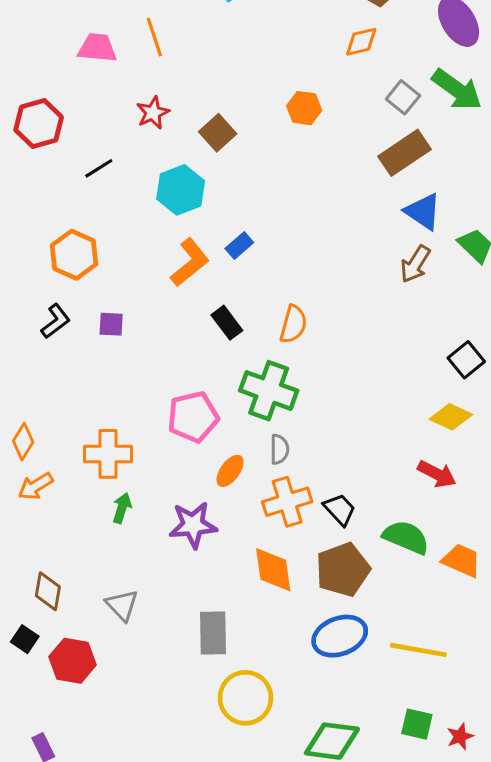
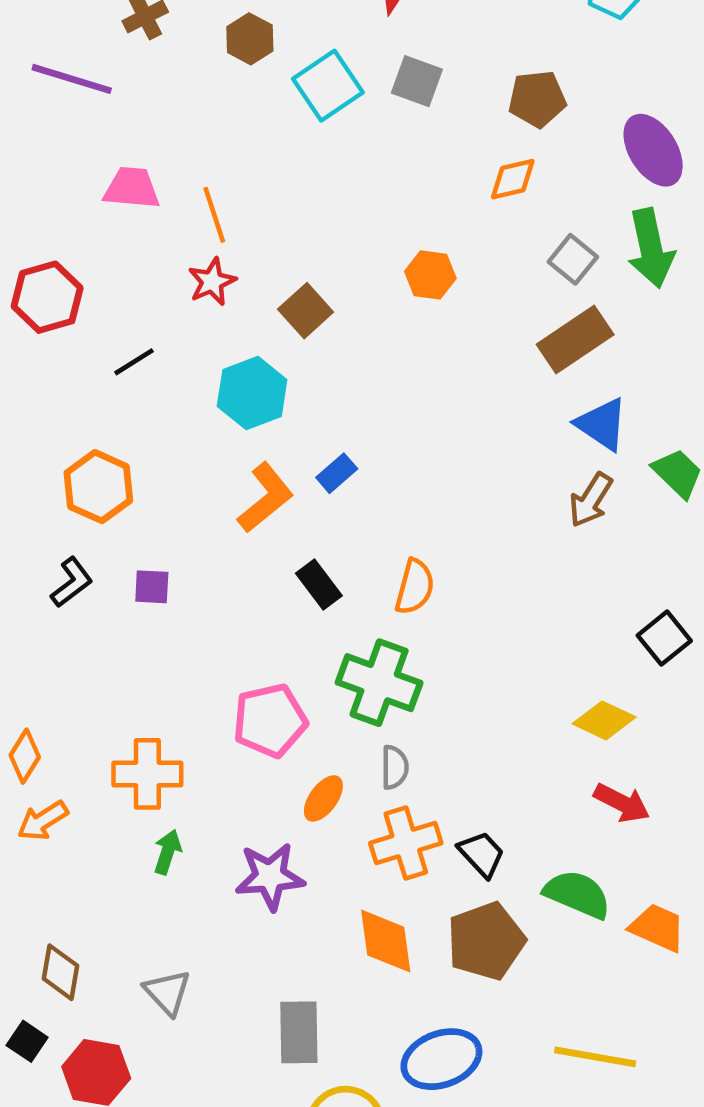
orange line: (154, 37) -> (214, 215), moved
green arrow: (457, 90) -> (651, 248), turned 42
yellow diamond: (451, 417) -> (604, 720), moved
blue ellipse: (340, 636) -> (441, 1059), moved

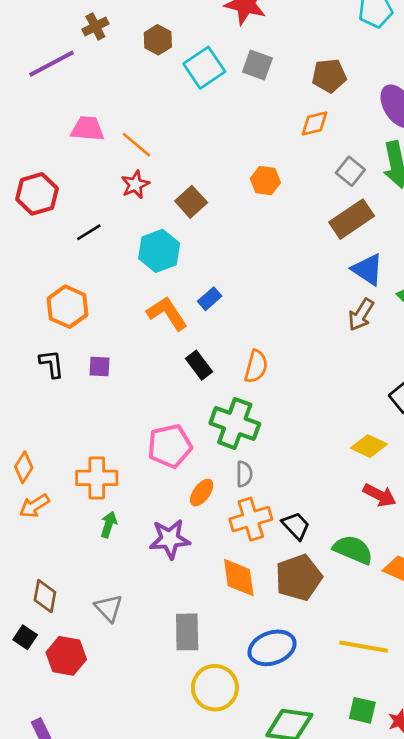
purple line: (72, 79) -> (52, 64), turned -45
orange line: (214, 215) -> (137, 145), turned -32
orange L-shape: (265, 498) -> (167, 313), turned -84
black L-shape: (72, 582) -> (52, 364), turned -60

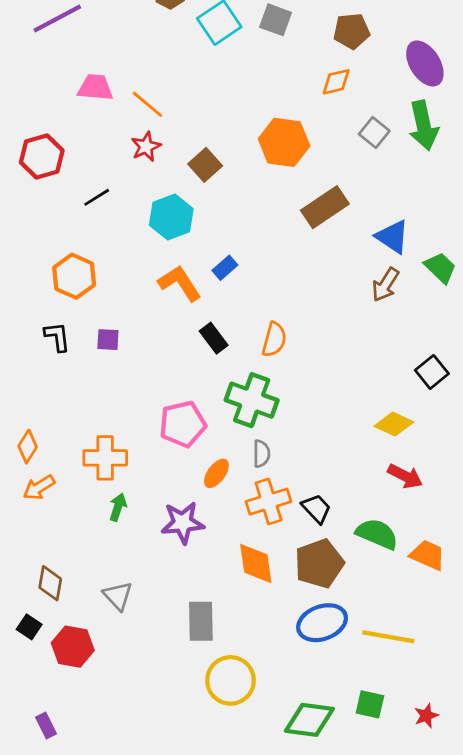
orange hexagon: (265, 181) -> (284, 142), size x1.6
brown rectangle: (352, 219) -> (325, 207), moved
blue ellipse: (272, 648) -> (322, 623), moved
green square: (362, 710) -> (370, 704), moved

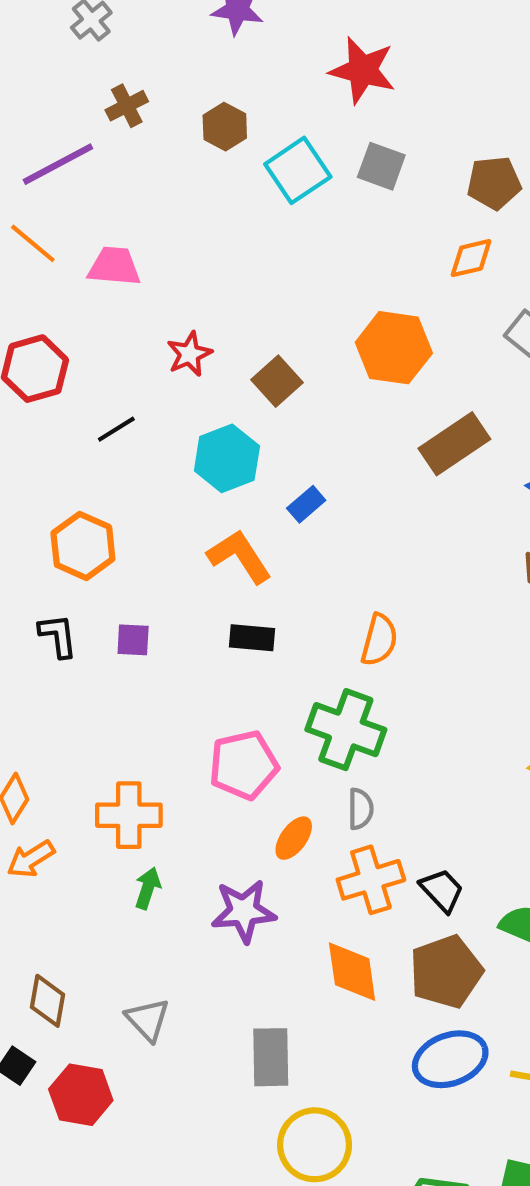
orange line: (147, 104) -> (33, 243), moved
blue rectangle: (225, 268) -> (306, 504), moved
black rectangle: (214, 338) -> (252, 638), moved, turned -48

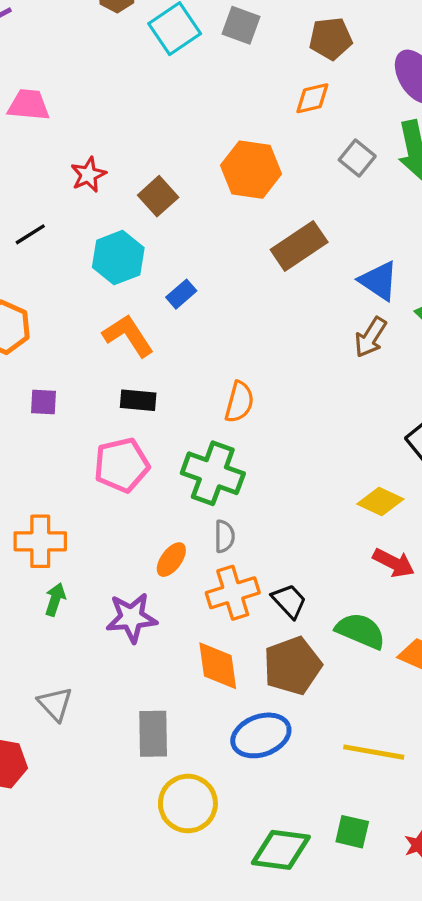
pink pentagon: (244, 765) -> (122, 465), moved
blue ellipse: (450, 1059) -> (261, 735), moved

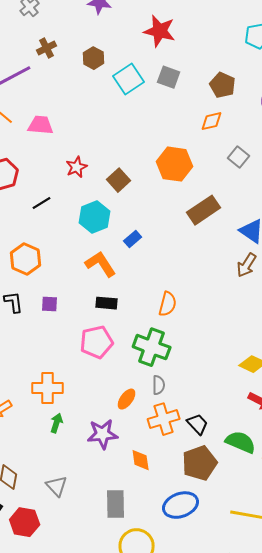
brown pentagon: (331, 39) -> (223, 85), turned 30
orange diamond: (218, 666) -> (141, 460), moved, size x0.7

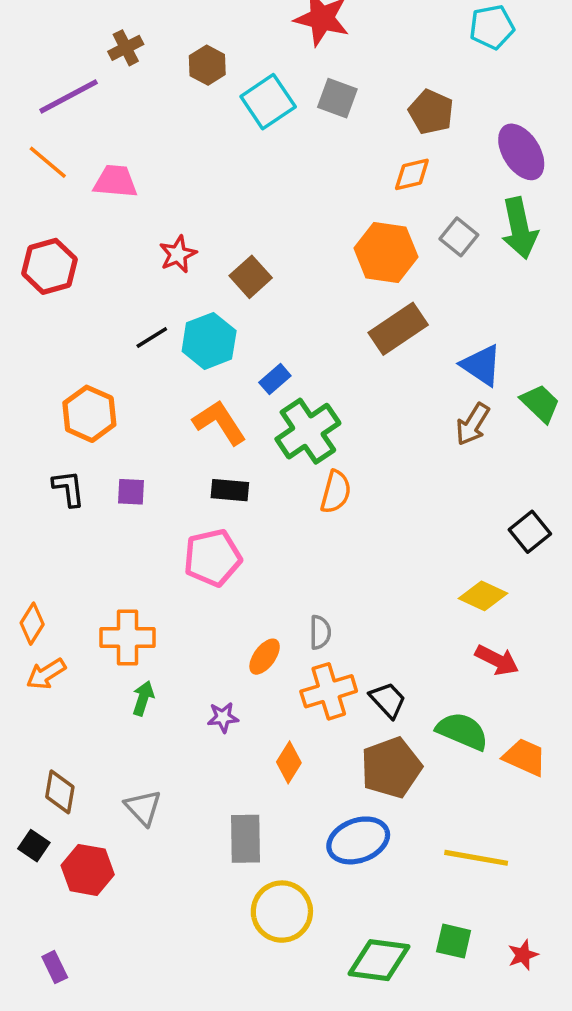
orange hexagon: (175, 164) -> (386, 252), moved
black line: (42, 203) -> (152, 337), moved
green cross: (152, 347) -> (308, 431), moved, turned 36
purple star: (103, 434) -> (223, 717), size x0.6
orange diamond: (141, 460) -> (289, 762), turned 40

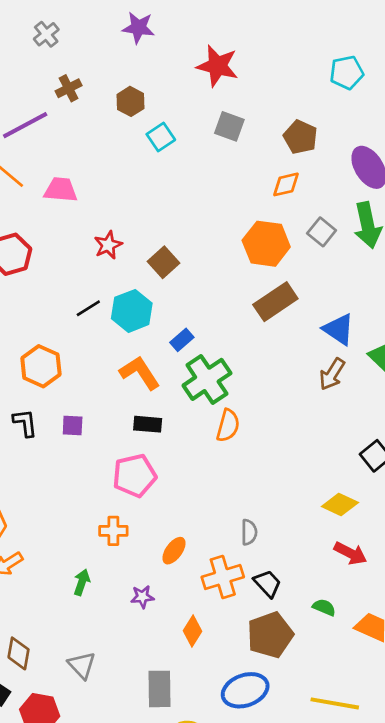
cyan square: (268, 102) -> (161, 137), moved, size x0.7
gray semicircle: (320, 632) -> (249, 532), moved
orange cross: (128, 638) -> (113, 531), moved, size x0.7
green semicircle: (462, 731) -> (324, 607), size x0.6

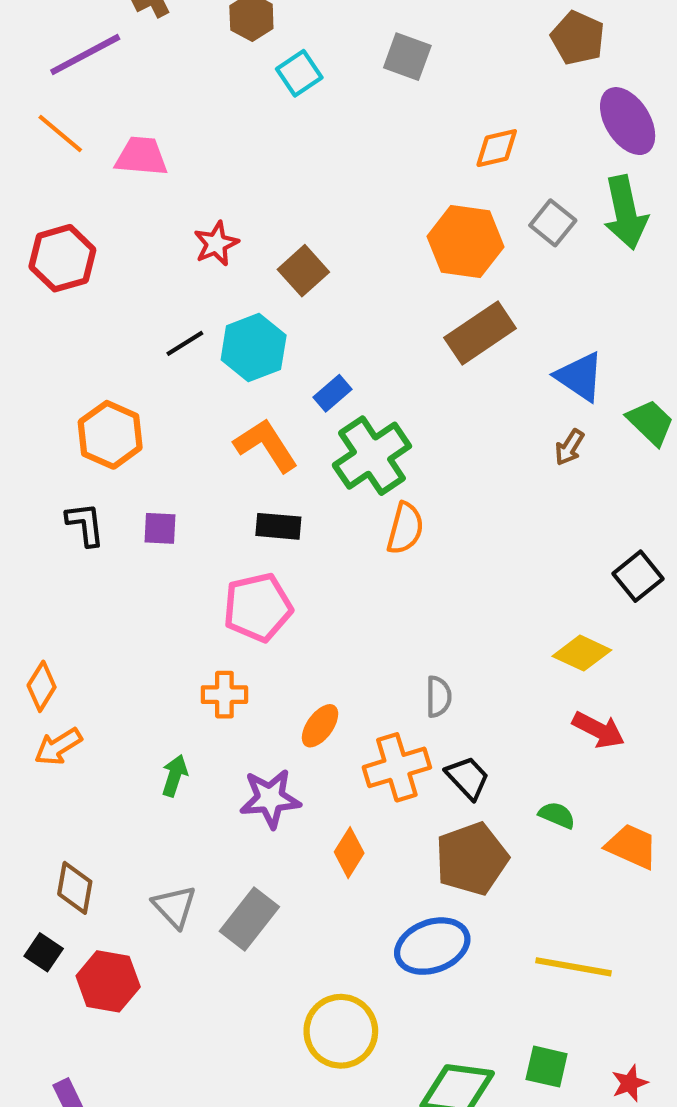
brown pentagon: (300, 137) -> (578, 38), moved
brown arrow: (332, 374) -> (569, 447), size x0.7
purple star: (142, 597) -> (270, 799), size x1.6
gray rectangle: (159, 689) -> (249, 919), moved, turned 39

